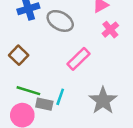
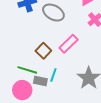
brown square: (19, 55) -> (43, 51), moved

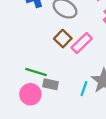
brown square: (43, 51) -> (63, 39), moved
cyan line: (53, 75) -> (84, 89), moved

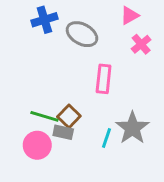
brown square: (63, 39) -> (69, 116), moved
pink rectangle: (82, 43) -> (104, 79), turned -40

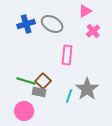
blue cross: (44, 20) -> (26, 24), moved
pink circle: (37, 145) -> (24, 111), moved

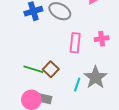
pink cross: (93, 31) -> (102, 39), moved, turned 32
gray rectangle: (39, 92) -> (45, 99), moved

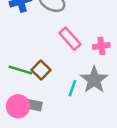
pink cross: (102, 39) -> (101, 46), moved
pink rectangle: (75, 43) -> (70, 39), turned -48

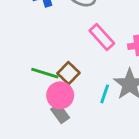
gray rectangle: (34, 105) -> (60, 113), turned 42
pink circle: (18, 106) -> (60, 95), moved

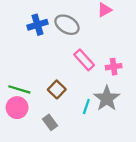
green line: (45, 73) -> (19, 89), moved
pink circle: (60, 95) -> (17, 108), moved

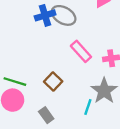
blue cross: (37, 25) -> (45, 15), moved
cyan line: (86, 106) -> (88, 107), moved

